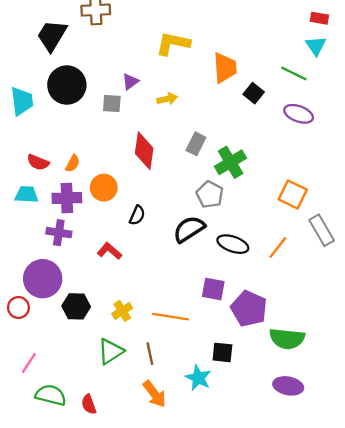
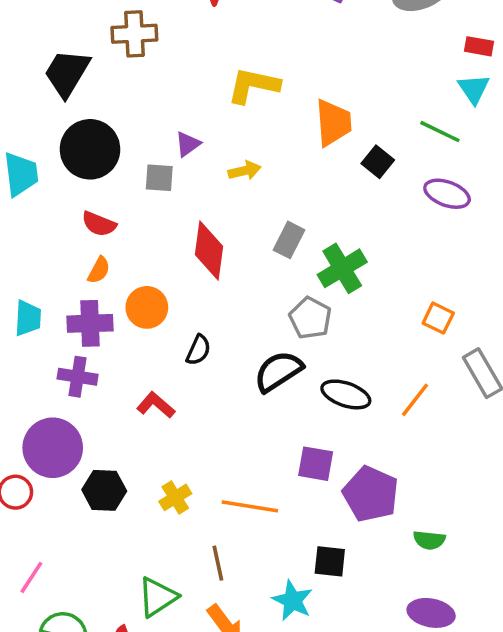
red semicircle: (38, 162) -> (99, 224), moved
cyan trapezoid: (27, 195) -> (28, 318), turned 90
orange square: (293, 195) -> (438, 318), size x0.7
green semicircle: (287, 339) -> (429, 540), size x0.6
green triangle: (111, 351) -> (157, 597), moved

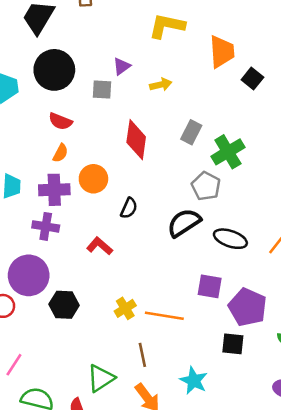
yellow cross: (175, 497) -> (125, 308), moved
black square: (330, 561) -> (233, 344), moved

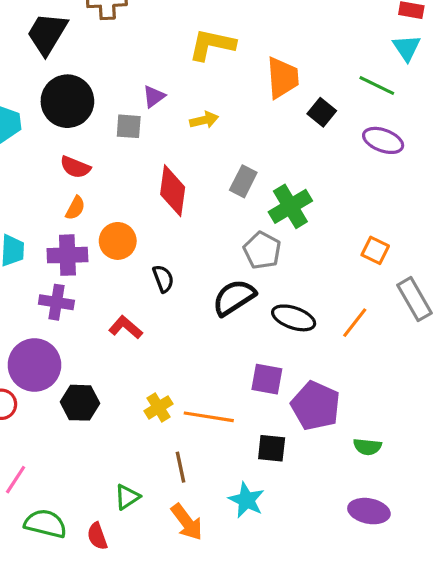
black semicircle: (129, 208) -> (163, 279), turned -45
black square: (233, 344) -> (272, 448), moved
green triangle: (101, 378) -> (127, 497), size x0.7

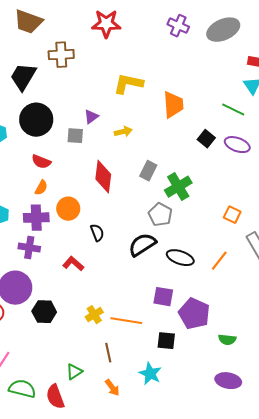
black square: (322, 112) -> (206, 139), moved
orange arrow: (187, 522) -> (112, 388), size x0.7
red semicircle: (97, 536) -> (55, 397), size x1.4

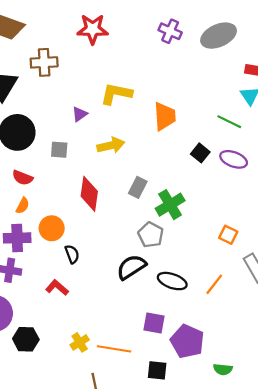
purple triangle: (91, 117) -> (80, 114), moved
yellow arrow: (123, 132) -> (111, 145), size x1.4
black semicircle: (97, 233) -> (72, 254), moved

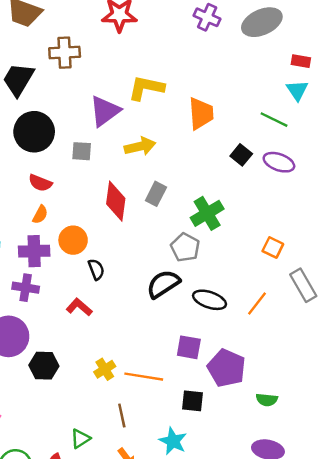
purple triangle: (80, 114) -> (105, 111), size x1.8
gray rectangle: (138, 187) -> (156, 194), moved

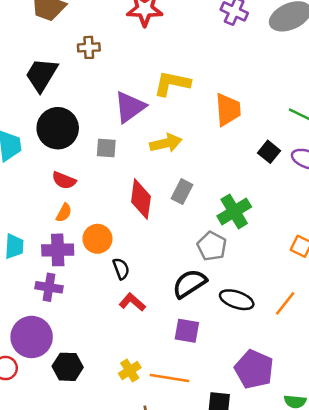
brown cross: (65, 53) -> (89, 47), size x0.7
red L-shape: (79, 307) -> (132, 302), moved
purple square: (189, 347) -> (187, 331), moved

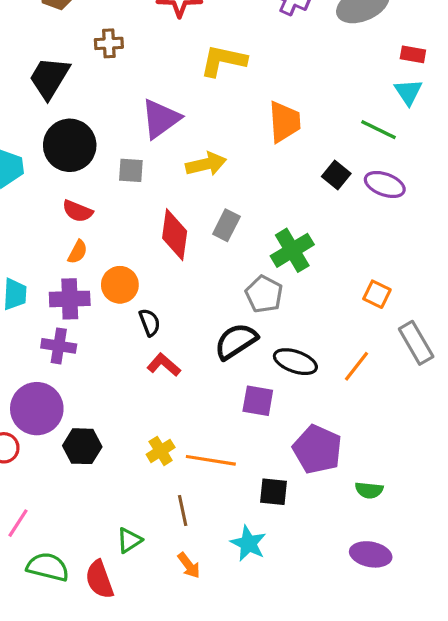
yellow L-shape: (172, 83) -> (223, 61), moved
purple square: (187, 331) -> (258, 401), moved

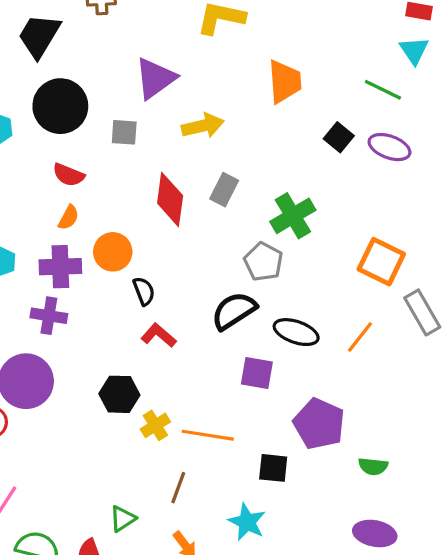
orange square: (377, 294) -> (381, 262), size x1.6
black hexagon: (82, 446) -> (119, 394), moved
brown line: (183, 511) -> (178, 488), turned 32

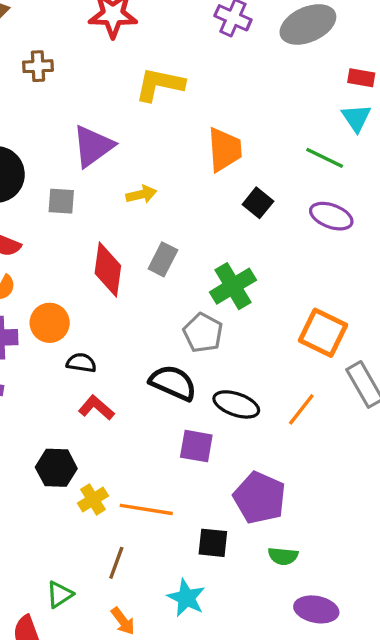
yellow arrow: (203, 126) -> (141, 194), size x0.7
black square: (339, 137) -> (258, 203), moved
black semicircle: (144, 291) -> (81, 363), turned -60
black semicircle: (234, 311) -> (173, 383), turned 57
green semicircle: (373, 466) -> (283, 556), moved

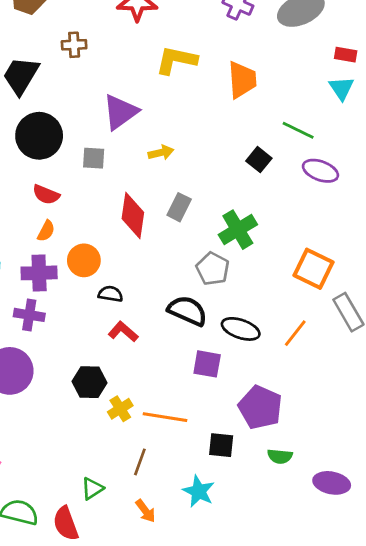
orange trapezoid: (225, 149) -> (242, 80), moved
green line: (325, 158) -> (298, 130), moved
purple ellipse: (316, 609) -> (332, 483), moved

